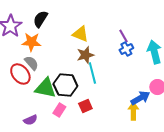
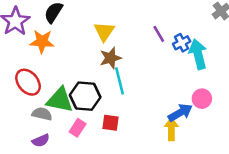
yellow triangle: (80, 34) -> (104, 31), turned 42
blue cross: (126, 49) -> (182, 43), moved
gray semicircle: (31, 63) -> (42, 114), moved, turned -35
red square: (85, 106) -> (111, 123), turned 32

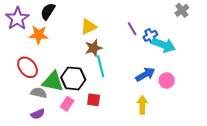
yellow triangle: (104, 31) -> (88, 27), turned 30
cyan arrow: (198, 54) -> (164, 45), turned 125
blue arrow: (180, 113) -> (145, 74), moved

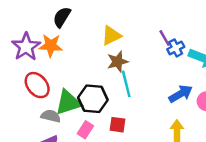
purple star: (17, 19) -> (26, 47), moved
blue cross: (150, 36) -> (176, 48), moved
green triangle: (53, 82) -> (68, 102), turned -30

